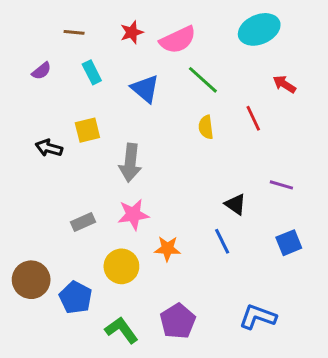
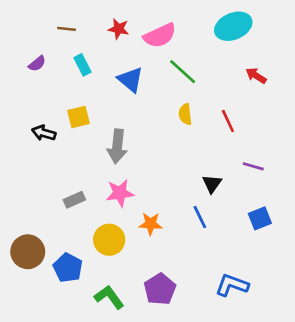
red star: (132, 32) -> (119, 29), turned 30
red line: (253, 118) -> (228, 121), moved
black triangle: (235, 204) -> (212, 184), turned 30

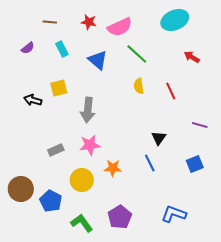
purple line: (253, 166) -> (200, 125), moved

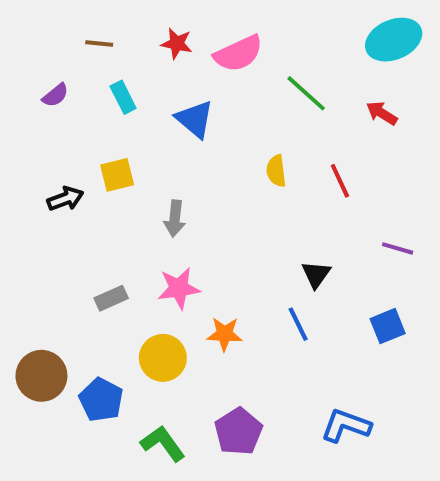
cyan ellipse: (175, 20) -> (394, 40), moved
green line: (137, 54) -> (306, 93), moved
black arrow: (33, 100) -> (65, 199), turned 144
gray arrow: (88, 110) -> (175, 219), size x0.7

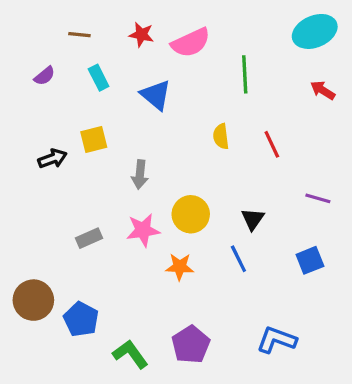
green line: (306, 93) -> (245, 74), turned 45
red arrow: (382, 113) -> (323, 90), moved
yellow circle: (163, 358) -> (191, 214), moved

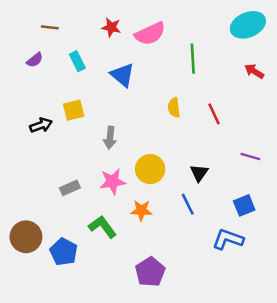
brown line: (79, 35) -> (50, 27), moved
blue L-shape: (277, 340) -> (228, 239), moved
green L-shape: (130, 354) -> (102, 227), moved

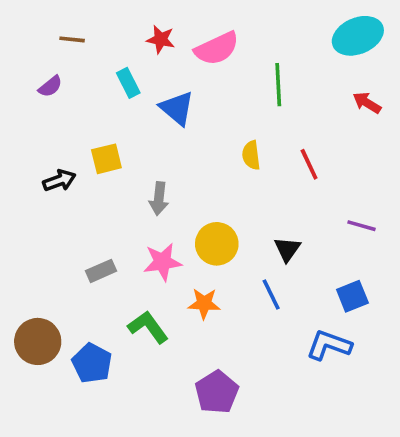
cyan rectangle: (77, 61) -> (128, 83), moved

